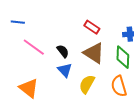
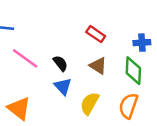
brown triangle: (94, 53) -> (98, 66), size x0.7
orange semicircle: (119, 86) -> (129, 106), turned 35

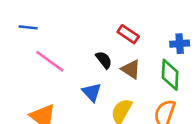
black semicircle: (60, 63) -> (104, 60), moved

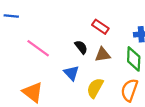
blue line: (28, 27) -> (11, 16), moved
brown triangle: (131, 69) -> (103, 55), turned -42

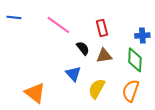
red rectangle: (100, 27) -> (102, 28), turned 42
pink line: (38, 48) -> (58, 25), moved

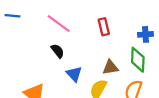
black semicircle: (83, 48) -> (58, 51), moved
brown triangle: (104, 56) -> (110, 67), moved

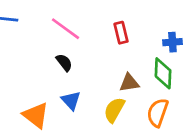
blue triangle: (74, 74) -> (71, 100), moved

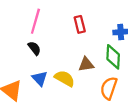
pink line: (66, 29) -> (35, 21), turned 70
yellow semicircle: (114, 110) -> (65, 78), moved, turned 90

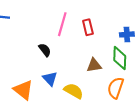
pink line: (35, 21) -> (62, 24), moved
yellow semicircle: (65, 78) -> (74, 91), moved

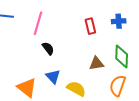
pink line: (62, 24) -> (38, 23), moved
blue cross: (127, 34) -> (119, 21), moved

